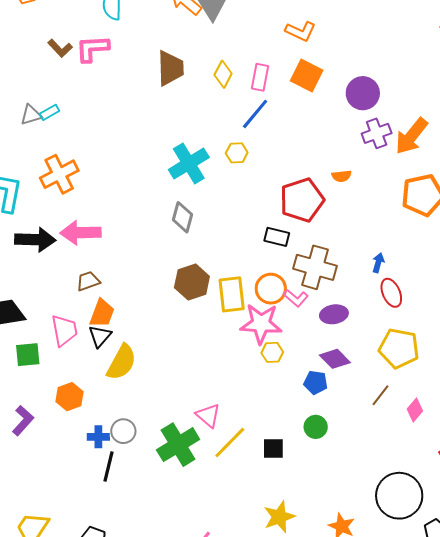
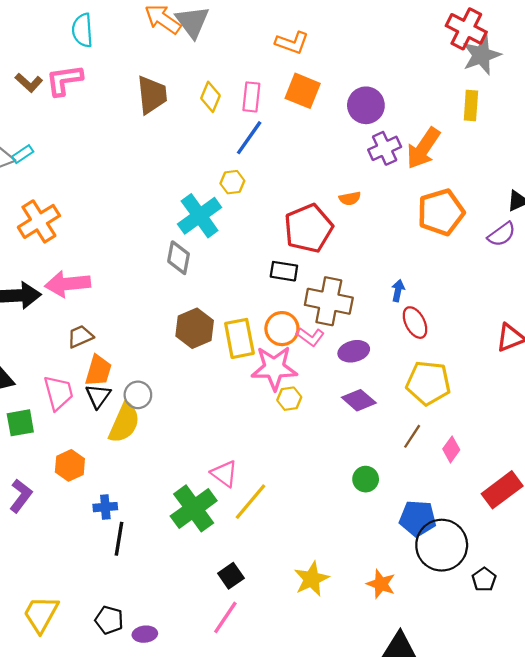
cyan cross: (189, 164) -> (200, 216), moved
blue pentagon: (316, 382) -> (418, 518), moved, size x1.4
green circle: (316, 427) -> (366, 479), moved
gray circle: (123, 431) -> (138, 395), moved
black square: (273, 448) -> (231, 576), moved, turned -30

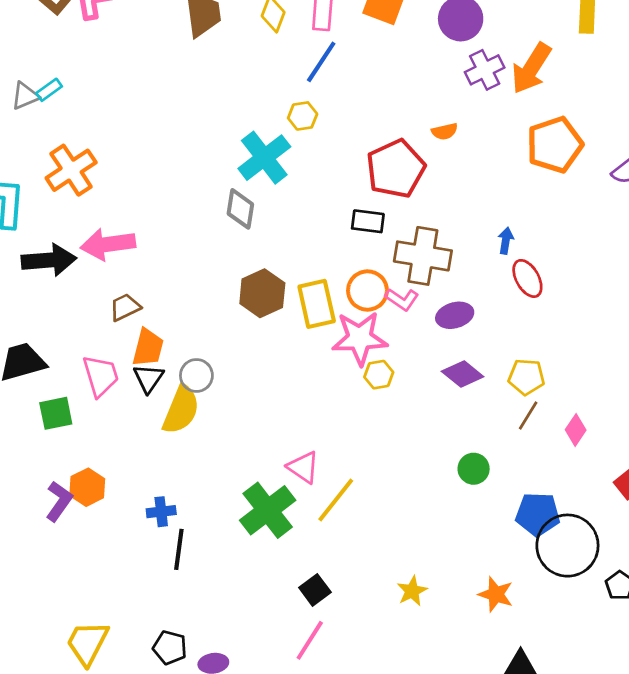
yellow pentagon: (428, 383) -> (526, 377), moved, size x0.7
orange hexagon: (70, 465) -> (87, 487), moved
yellow star: (312, 579) -> (412, 591), size x0.7

